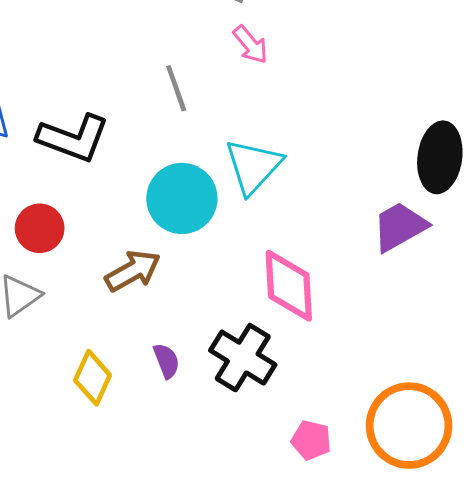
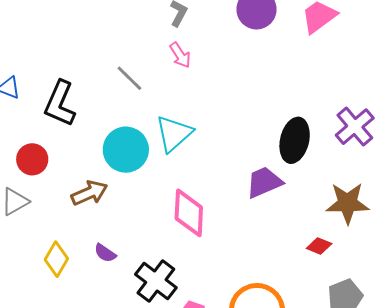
gray line: (176, 88) -> (129, 78), turned -32
black L-shape: (73, 138) -> (60, 104), turned 87
black cross: (243, 358) -> (156, 281), moved
purple semicircle: (167, 361) -> (105, 253), turned 140

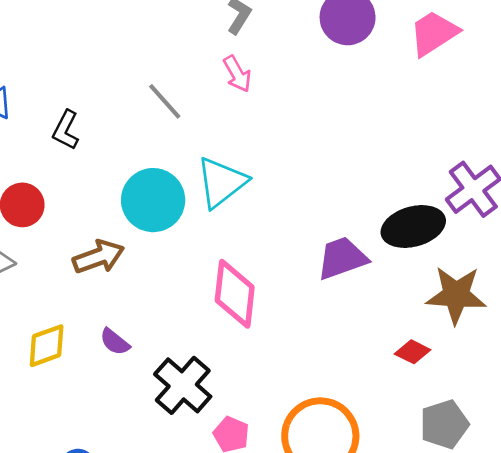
black L-shape: (60, 104) -> (66, 130), size x0.6
black ellipse: (295, 140) -> (413, 227), moved, turned 57
yellow diamond: (56, 259) -> (47, 346), turned 36

